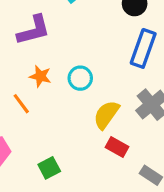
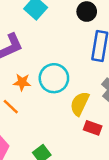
cyan circle: (80, 78) -> (54, 78), size x1.5

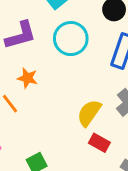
cyan circle: (54, 78) -> (71, 39), moved

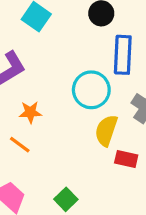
cyan circle: (71, 39) -> (91, 90), moved

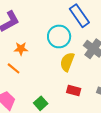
blue rectangle: (123, 55) -> (79, 16), turned -40
red rectangle: (126, 159) -> (74, 90), moved

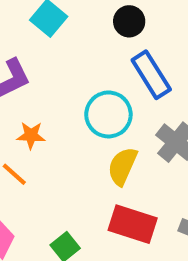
red rectangle: (74, 90) -> (133, 224), size x1.6

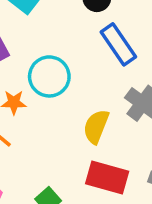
cyan circle: (108, 114) -> (49, 76), moved

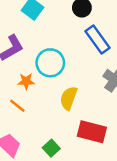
yellow semicircle: (96, 126) -> (69, 98), moved

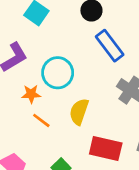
orange line: (17, 106) -> (41, 120), moved

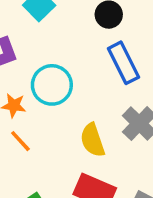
yellow semicircle: (79, 112) -> (93, 140), moved, turned -48

